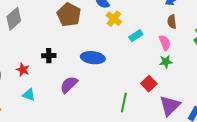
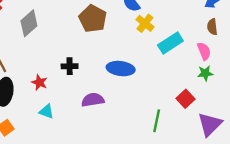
cyan rectangle: (136, 36) -> (170, 43), size x1.5
purple semicircle: (69, 85) -> (93, 100), turned 36

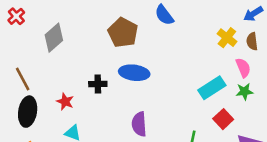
yellow cross: (145, 23) -> (227, 38), moved
cyan rectangle: (170, 43) -> (212, 88), moved
blue ellipse: (121, 69) -> (134, 73), moved
purple semicircle: (93, 100) -> (139, 124), moved, turned -85

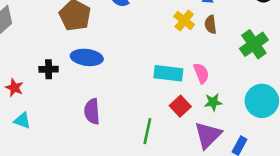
pink semicircle: (243, 68) -> (201, 73), moved
cyan rectangle: (212, 88) -> (168, 73), turned 40
green star: (244, 92) -> (213, 102), moved

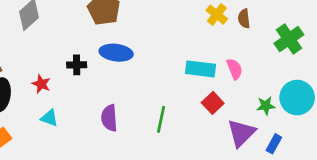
green star: (213, 102) -> (266, 106), moved
purple semicircle: (92, 111) -> (109, 118), moved
green line: (147, 131) -> (161, 119), moved

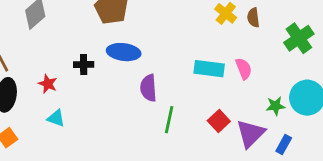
red square: (213, 103) -> (219, 121), moved
purple semicircle: (109, 118) -> (148, 88), moved

